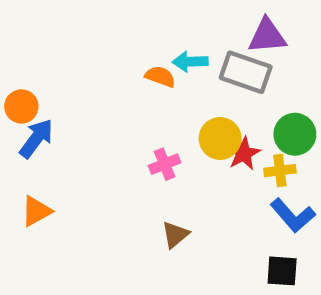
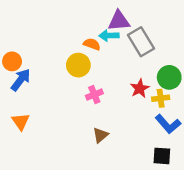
purple triangle: (267, 36) -> (119, 21), moved
gray rectangle: (246, 72) -> (141, 42), turned 40
yellow circle: (220, 138) -> (78, 65), moved
orange triangle: (36, 211) -> (21, 122), turned -36

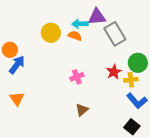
cyan arrow: (109, 36) -> (80, 24), moved
yellow circle: (78, 65) -> (51, 33), moved
black square: (162, 156) -> (132, 127), turned 35

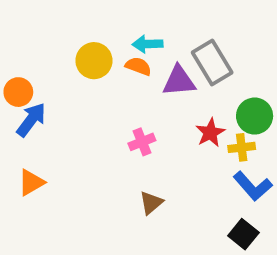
purple triangle: (97, 17) -> (179, 81), moved
orange triangle: (17, 99) -> (31, 182), turned 35

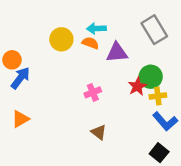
gray rectangle: (212, 62) -> (154, 30), moved
green circle: (255, 116) -> (151, 77), moved
brown triangle: (151, 203) -> (99, 132), turned -42

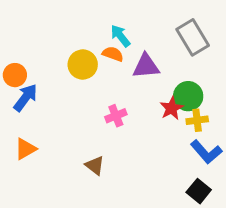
cyan arrow: (96, 28) -> (120, 36), turned 54
yellow circle: (61, 39) -> (83, 65), moved
brown triangle: (99, 132) -> (95, 165), moved

